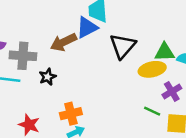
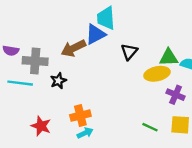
black triangle: (123, 46) -> (129, 52), size x0.7
purple cross: (172, 91) -> (176, 95), turned -36
green line: (152, 111) -> (150, 127), moved

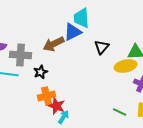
orange cross: (80, 116) -> (47, 96), moved
red star: (41, 126) -> (57, 106), moved
cyan arrow: (85, 133) -> (64, 117), turned -32

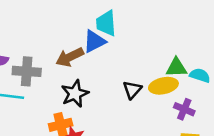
black triangle: (102, 47) -> (132, 90), moved
black star: (41, 72) -> (75, 94), moved, size x1.5

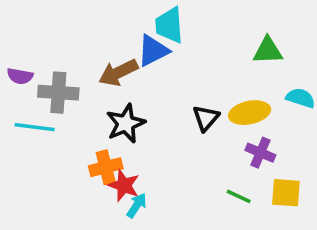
green triangle: (176, 68) -> (268, 51), moved
purple cross: (184, 109) -> (260, 153), moved

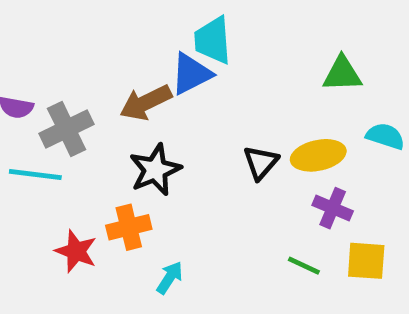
gray cross: (58, 93) -> (66, 129), turned -30
red star: (124, 185) -> (76, 251), moved

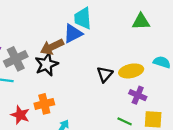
green triangle: (342, 74) -> (141, 22), moved
black star: (155, 170) -> (47, 64), moved

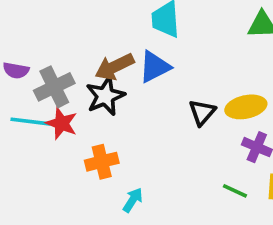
blue triangle: (73, 34) -> (155, 67), moved
red star: (20, 115) -> (62, 123), moved

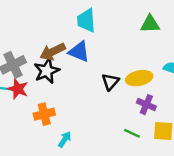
blue triangle: (155, 67) -> (79, 52), turned 50

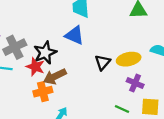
brown arrow: (53, 52) -> (55, 76), moved
red star: (18, 89) -> (35, 67), moved

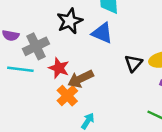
black star: (45, 53) -> (70, 21), moved
orange cross: (43, 92) -> (67, 96), turned -30

